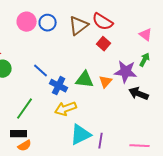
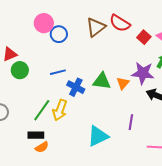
blue circle: (48, 23) -> (59, 34), moved
red square: (104, 44) -> (144, 37), moved
blue line: (41, 71) -> (58, 72), turned -56
yellow arrow: (66, 109) -> (60, 110), moved, turned -50
purple line: (101, 141) -> (131, 122), moved

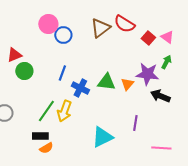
blue line: (58, 72) -> (62, 73), turned -56

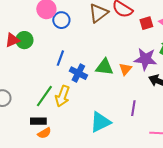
red square: (148, 38) -> (146, 23), turned 32
green circle: (24, 71) -> (24, 40), moved

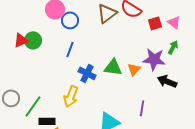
blue line: (60, 58) -> (70, 49), moved
green line: (44, 96) -> (33, 106), moved

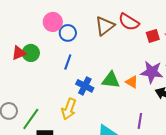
orange triangle: (134, 69) -> (132, 82), turned -40

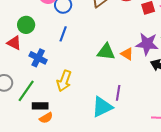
red triangle: (19, 53) -> (14, 43), moved, turned 49
blue cross: (85, 86) -> (38, 58), moved
purple line: (140, 121) -> (118, 93), moved

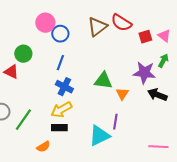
orange triangle: (127, 54) -> (122, 94), moved, turned 32
blue cross: (38, 58) -> (64, 87), moved
yellow arrow: (64, 81) -> (61, 110), turned 40
black rectangle: (40, 106) -> (59, 128), moved

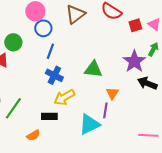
brown triangle: (97, 27) -> (75, 14), moved
blue circle: (60, 34) -> (43, 28), moved
purple star: (144, 73) -> (134, 61), turned 30
orange triangle: (122, 94) -> (112, 93), moved
yellow arrow: (61, 110) -> (64, 97), moved

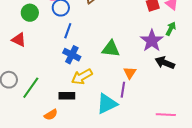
green circle: (13, 42) -> (30, 13), moved

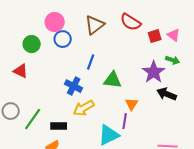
green arrow: (171, 29) -> (173, 60), turned 80
blue line: (68, 31) -> (91, 62), moved
black rectangle: (67, 96) -> (59, 126), moved

